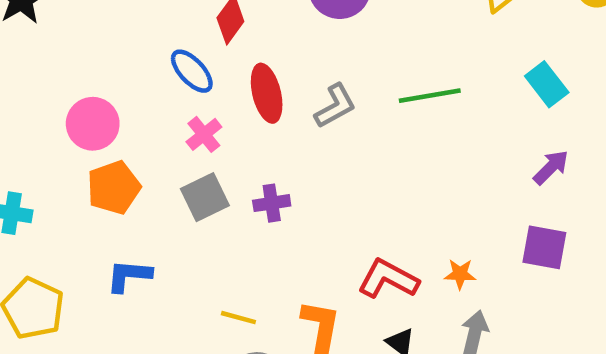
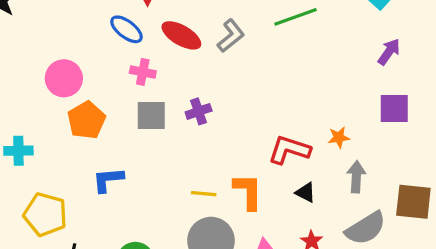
red ellipse: (267, 93) -> (181, 35), turned -36
pink cross: (204, 134) -> (143, 72), turned -30
gray square: (205, 197) -> (151, 116), turned 36
yellow line: (238, 318) -> (204, 194), moved

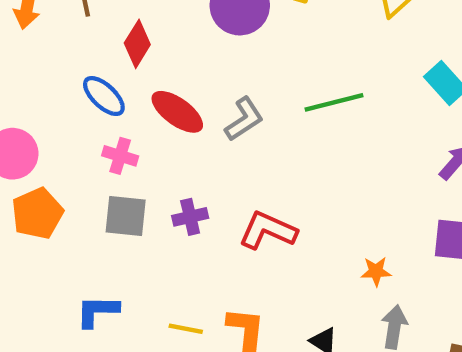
red L-shape: (289, 150) -> (268, 230), moved
blue L-shape: (108, 180) -> (97, 311), moved

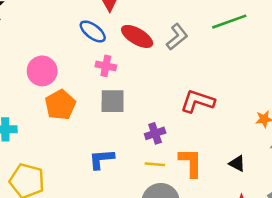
purple cross: (190, 217) -> (155, 133), moved

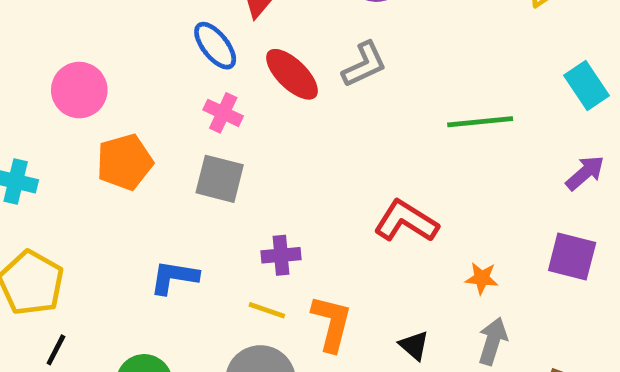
green line: (229, 22) -> (480, 122), moved
gray L-shape: (177, 37) -> (364, 64), moved
pink circle: (42, 71) -> (79, 90), moved
red L-shape: (198, 101) -> (406, 221), moved

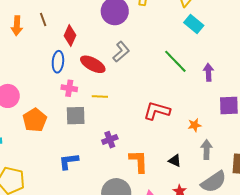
blue ellipse: (215, 46) -> (58, 62), turned 60
cyan rectangle: (587, 85) -> (194, 24), moved
green line: (480, 122) -> (175, 61), turned 68
purple arrow: (585, 173) -> (208, 72), moved, turned -36
yellow line: (267, 310) -> (100, 97), moved

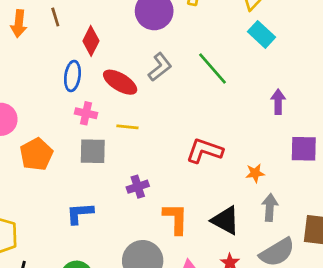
green line: (175, 61) -> (213, 68), moved
black triangle: (175, 161) -> (225, 220), size x1.6

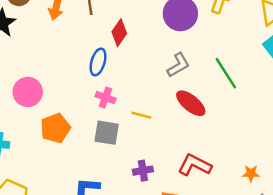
red ellipse: (120, 82) -> (191, 103), moved
red L-shape: (204, 151) -> (195, 165), moved

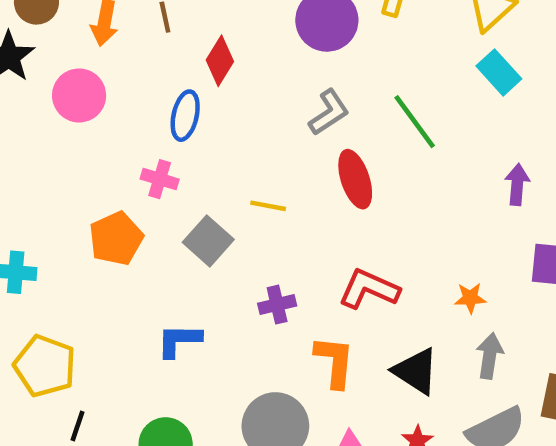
pink circle: (28, 92) -> (79, 95), moved
pink cross: (105, 97) -> (160, 179), moved
red ellipse: (191, 103) -> (355, 179), turned 36
gray square: (107, 133) -> (208, 241), turned 36

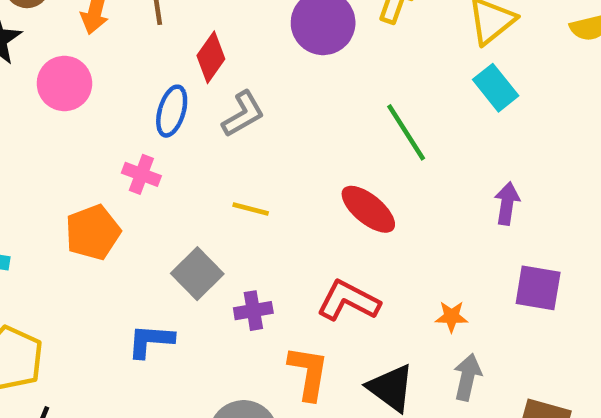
gray L-shape: (329, 112) -> (243, 114), moved
red ellipse: (355, 179) -> (368, 209), moved, turned -36
gray square: (208, 241) -> (197, 274), moved

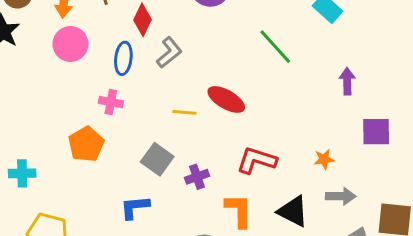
pink circle: (64, 83) -> (70, 44), moved
red ellipse: (368, 209) -> (226, 99), moved
gray arrow: (467, 377) -> (341, 196), turned 88

